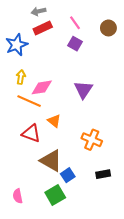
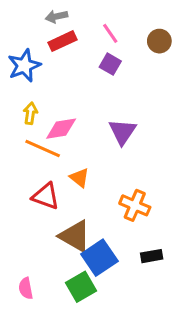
blue square: (68, 175) -> (99, 258), size x1.6

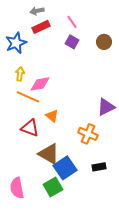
brown circle: (159, 41) -> (104, 42), moved
purple triangle: (122, 132) -> (106, 107), moved, turned 30
pink semicircle: (26, 288) -> (17, 188), size x1.5

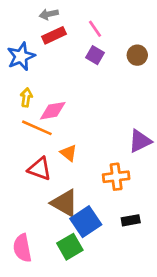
orange cross: (88, 134) -> (116, 177), turned -30

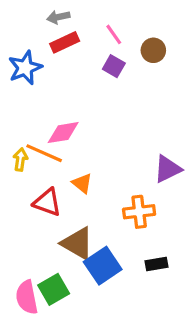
brown circle: (137, 55) -> (153, 50), moved
yellow arrow: (26, 97) -> (20, 160), moved
green square: (70, 247) -> (54, 289), moved

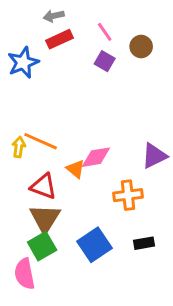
pink diamond: (63, 133) -> (96, 157), moved
brown triangle: (77, 243) -> (45, 218), moved, turned 32
green square: (54, 289) -> (42, 246), moved

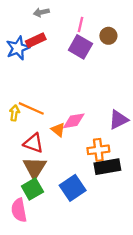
pink line: (105, 32) -> (80, 25), turned 48
red rectangle: (60, 39) -> (36, 40), moved
purple square: (105, 61) -> (80, 47), size x1.5
black rectangle: (144, 243) -> (107, 167), moved, size x1.6

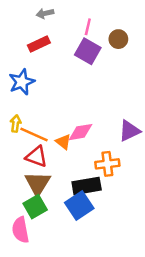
blue star: (18, 48) -> (22, 82), moved
orange line: (31, 108) -> (34, 135), moved
black rectangle: (107, 167) -> (87, 186), moved

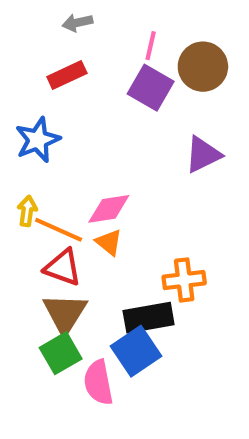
brown circle: (118, 39) -> (203, 67), size x1.5
purple triangle: (129, 131) -> (203, 154), moved
pink diamond: (80, 132) -> (109, 209), moved
pink semicircle: (20, 230) -> (98, 383), moved

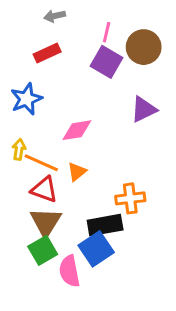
pink diamond: (109, 209) -> (77, 130), moved
orange triangle: (109, 242) -> (77, 172), turned 42

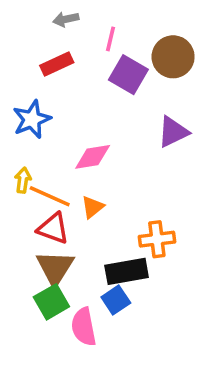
pink line: (107, 32) -> (110, 39), moved
blue square: (96, 249) -> (116, 300), size x0.7

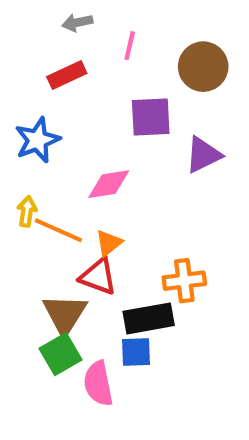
purple square: (128, 75) -> (151, 117), moved, turned -33
red triangle: (53, 228) -> (98, 276), moved
blue square: (116, 300) -> (136, 352), turned 32

